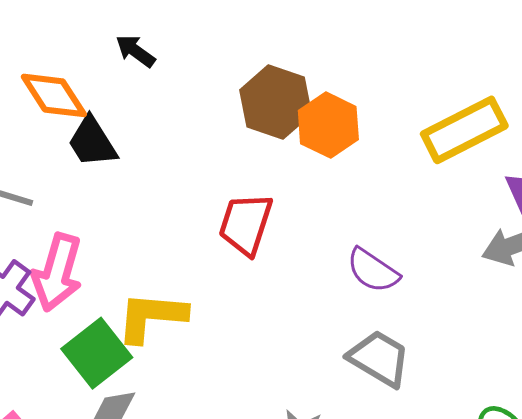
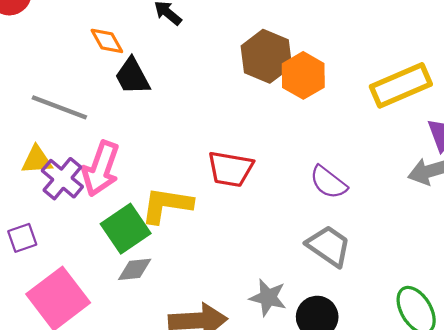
orange diamond: (54, 95) -> (107, 41), size x0.7
red trapezoid: (246, 224) -> (230, 169), moved, turned -102

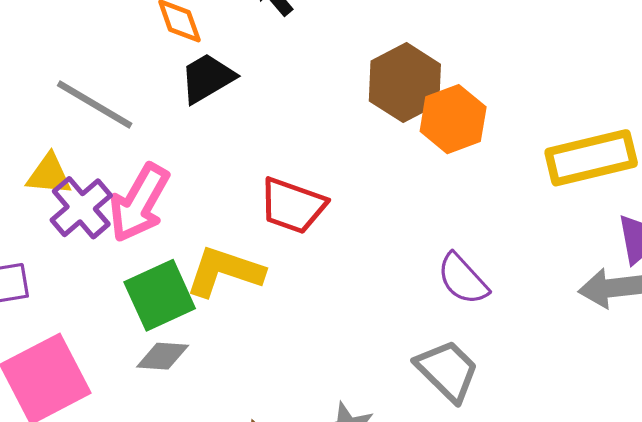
black trapezoid: (132, 76) -> (207, 78), turned 78
red trapezoid: (230, 169) -> (293, 206), moved

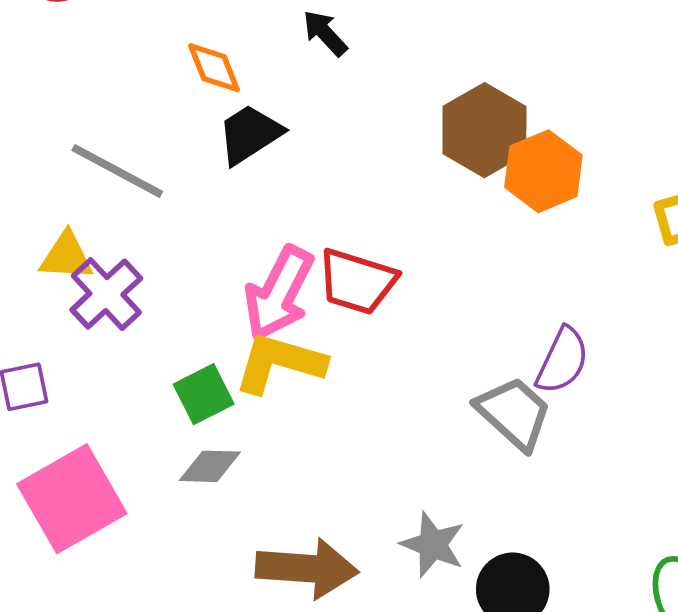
pink arrow: (139, 203) -> (279, 293), moved
purple semicircle: (463, 279) -> (562, 360), turned -110
green square: (160, 295) -> (204, 394), size x0.7
gray trapezoid: (447, 371) -> (514, 413), moved

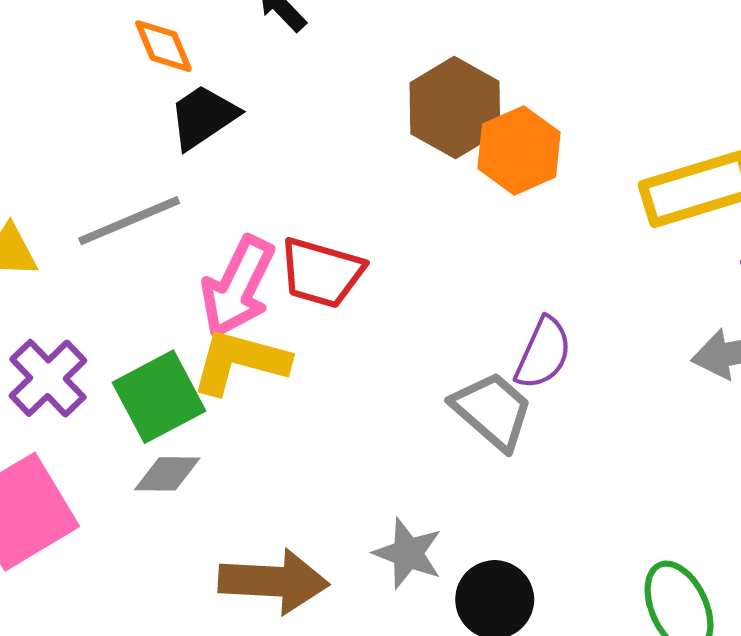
gray line: (117, 171) -> (129, 221), moved, turned -50
purple cross: (106, 294) -> (48, 378), moved
green square: (204, 394) -> (159, 397), size x1.4

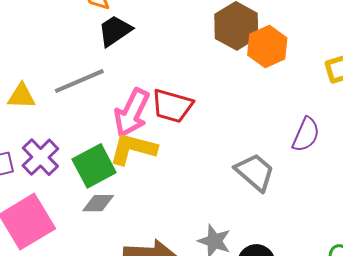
purple semicircle: (543, 353) -> (306, 135), moved

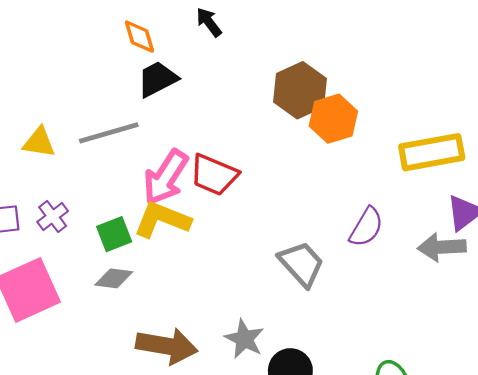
purple cross: (40, 157) -> (53, 216), size x0.7
green square: (94, 166) -> (114, 234), size x0.7

